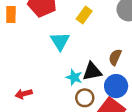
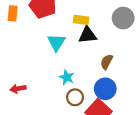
yellow rectangle: (84, 15) -> (81, 20), turned 56
black triangle: (92, 71) -> (88, 35), moved

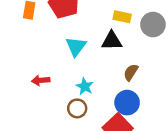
yellow rectangle: (81, 20) -> (122, 17), moved
red arrow: (18, 89) -> (41, 80), moved
brown circle: (75, 97) -> (77, 108), moved

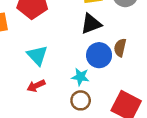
cyan triangle: (76, 46) -> (37, 55), moved
blue circle: (127, 103) -> (99, 55), moved

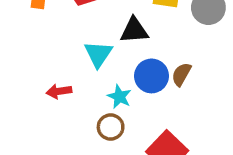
black triangle: (91, 24) -> (134, 30), moved
cyan triangle: (37, 55) -> (98, 54), moved

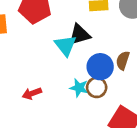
cyan triangle: (98, 54) -> (66, 45), moved
brown circle: (111, 127) -> (97, 87), moved

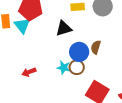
cyan triangle: (66, 45) -> (22, 26), moved

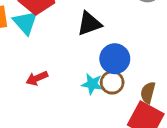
brown semicircle: (96, 47) -> (148, 93), moved
red arrow: (29, 72) -> (37, 78), moved

